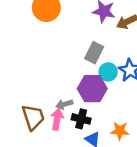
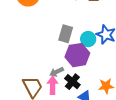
gray rectangle: (94, 53) -> (66, 34), moved
black cross: (81, 119) -> (72, 82), turned 35

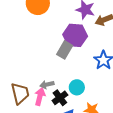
cyan circle: (88, 39) -> (77, 87), moved
purple hexagon: (77, 55) -> (75, 35), moved

